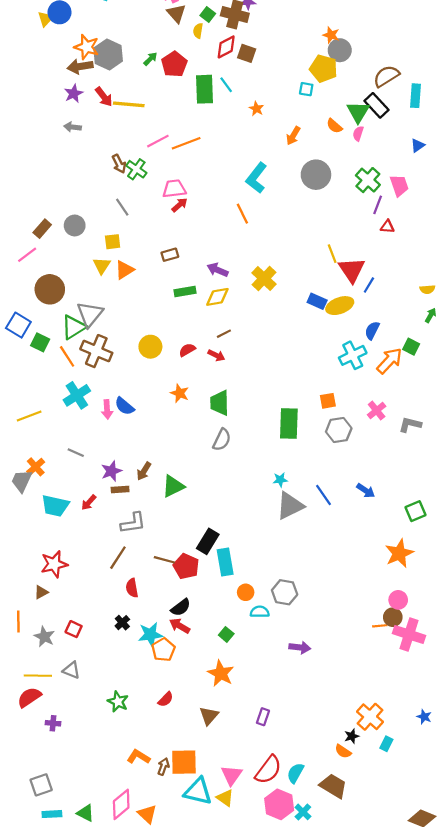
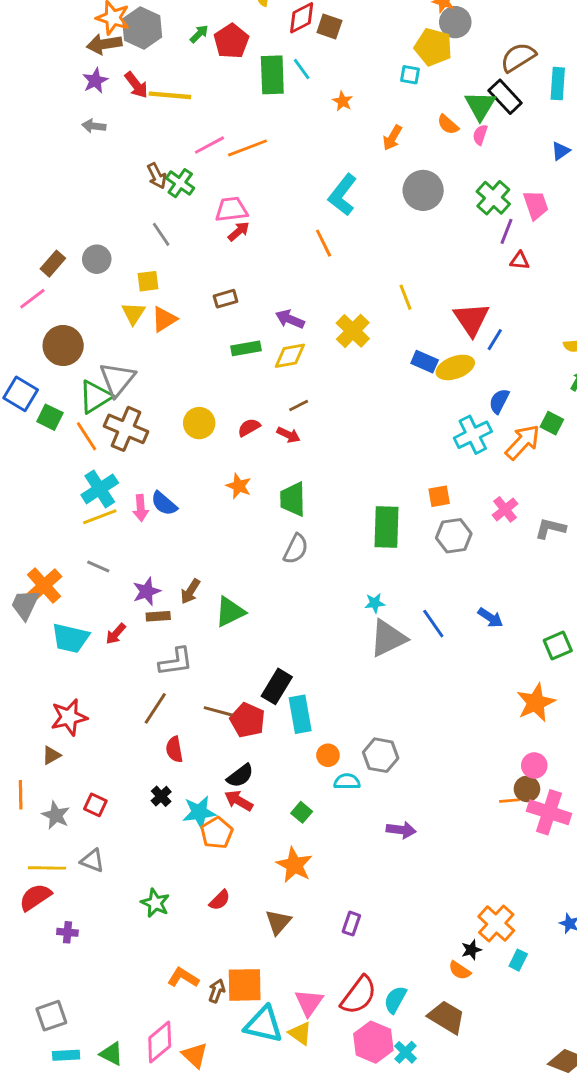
yellow line: (332, 254) -> (406, 297), moved
yellow line: (29, 416) -> (100, 517), moved
orange cross: (36, 467) -> (44, 585), size x1.4

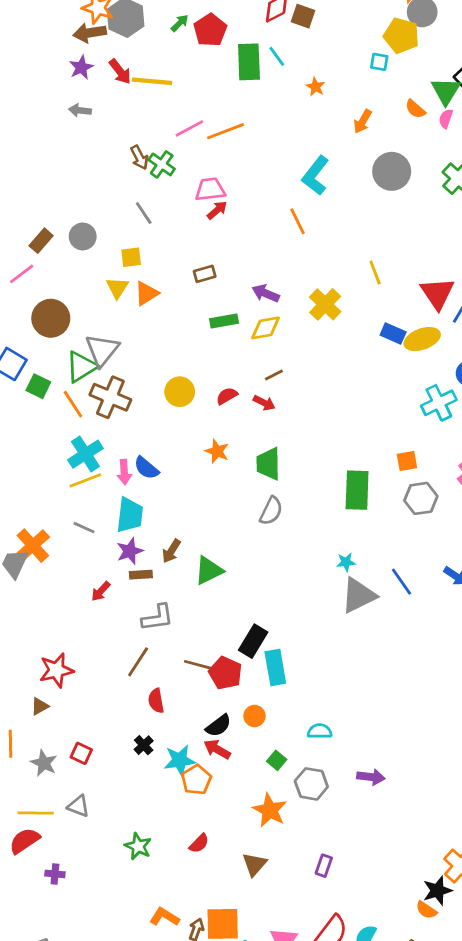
cyan trapezoid: (70, 638) -> (130, 515), moved, turned -96
orange circle: (328, 755) -> (255, 716), moved
gray hexagon: (381, 755) -> (311, 784), moved
black star: (471, 950) -> (437, 891), size x1.5

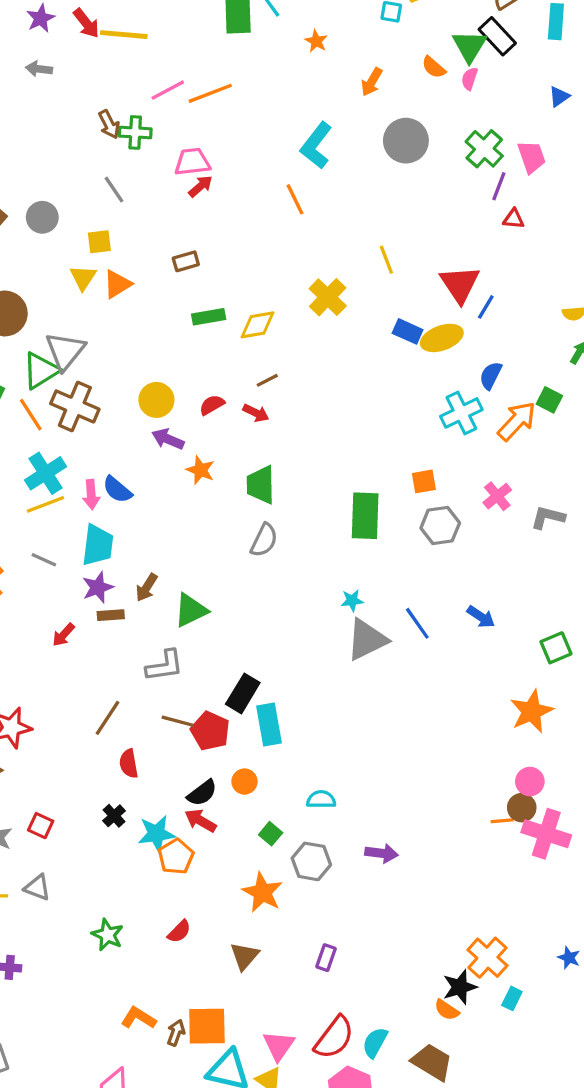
green cross: (162, 164) -> (135, 132), turned -32
purple arrow: (266, 293) -> (168, 439), moved
gray L-shape: (157, 618) -> (165, 666), moved

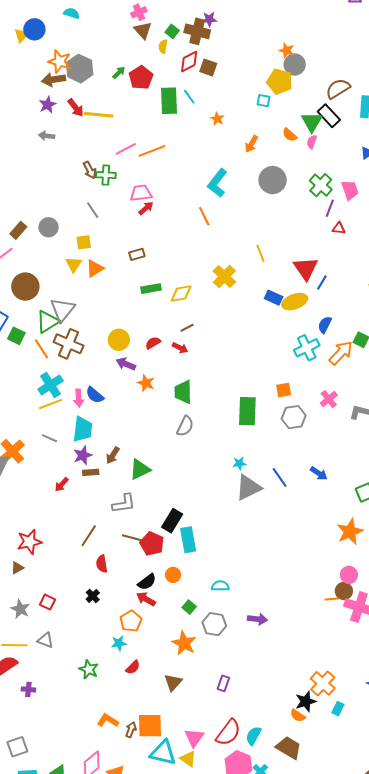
cyan star: (156, 834) -> (119, 643), moved, size x0.7

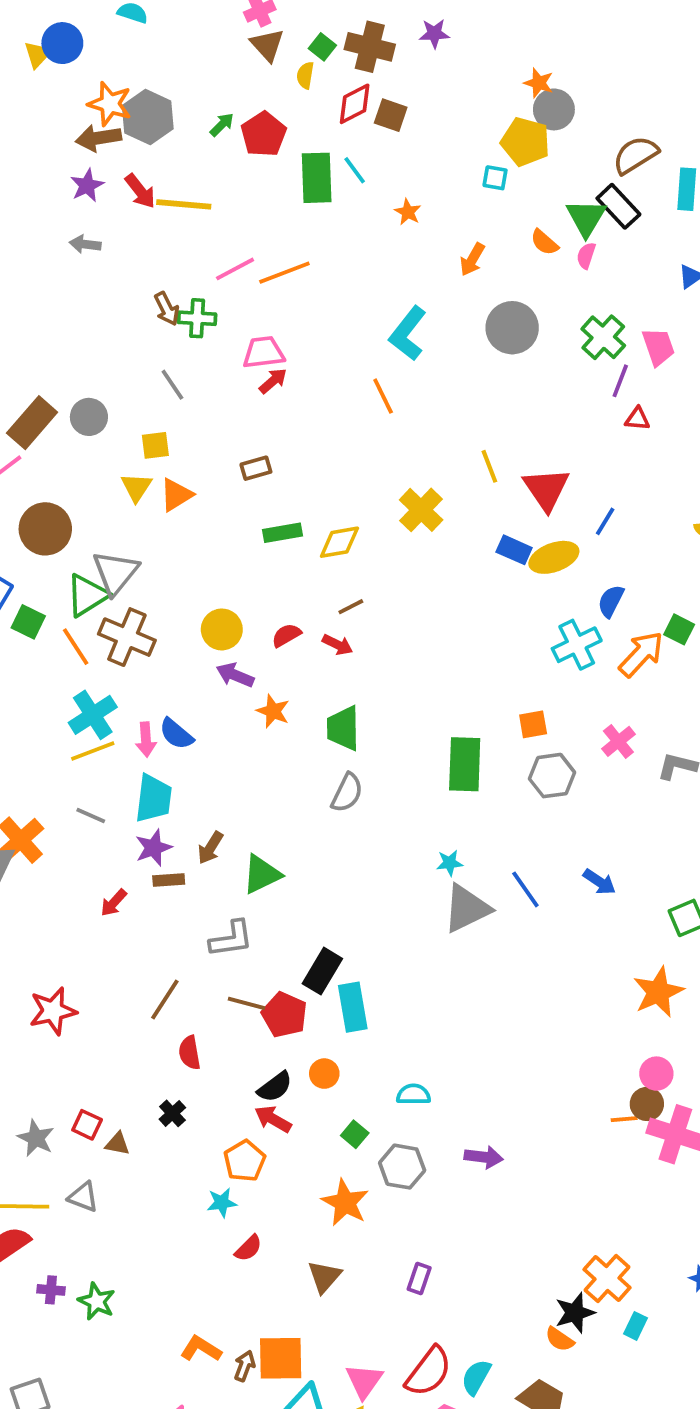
purple star: (209, 19) -> (434, 34), moved
brown rectangle: (18, 230) -> (32, 423), size x1.5
red triangle: (306, 268) -> (546, 489), moved
brown triangle: (17, 568) -> (117, 1144), moved, turned 40
green star: (89, 669) -> (97, 1301), moved

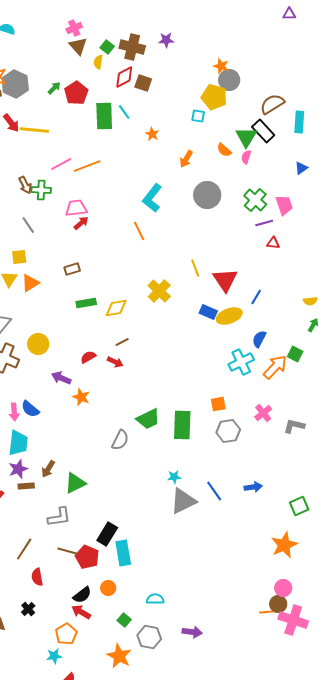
purple line: (620, 381) -> (264, 223), turned 54
yellow circle: (222, 629) -> (38, 344), moved
green trapezoid: (343, 728) -> (148, 419), moved, turned -115
blue arrow: (599, 882) -> (253, 487), turned -42

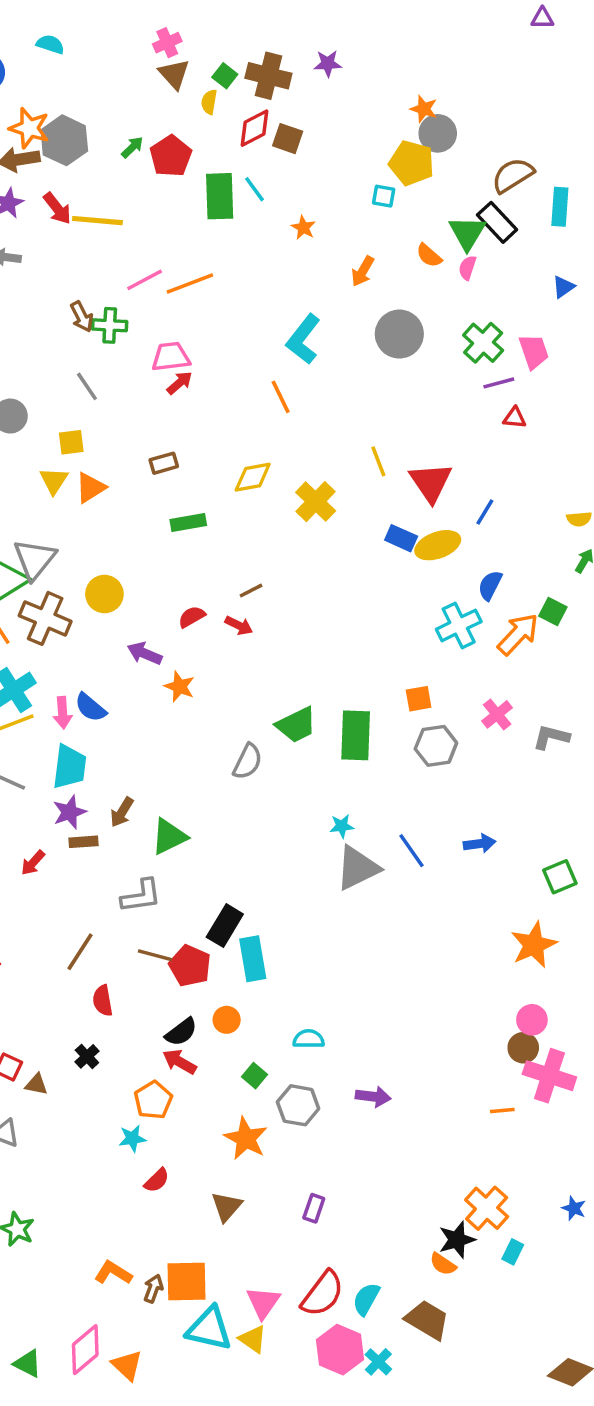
yellow diamond: (116, 308) -> (253, 477), moved
orange line: (266, 612) -> (502, 1111), moved

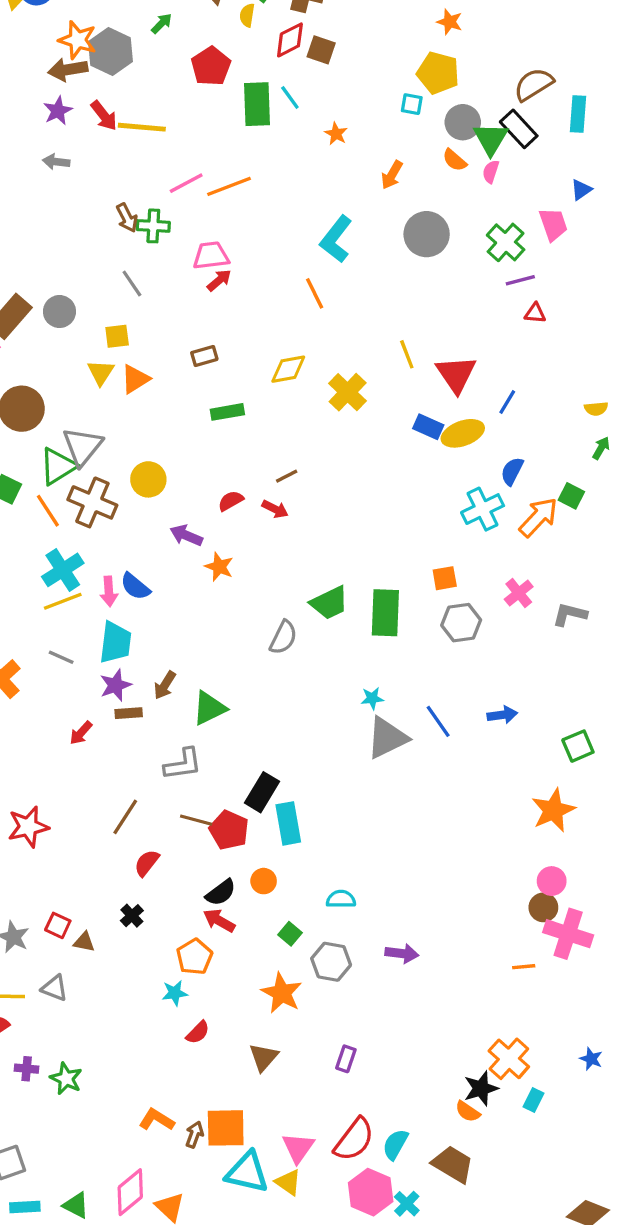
gray circle: (438, 133) -> (463, 122), moved
green arrow: (132, 147) -> (162, 23), moved
pink trapezoid: (534, 351) -> (553, 224), moved
red semicircle: (103, 1001) -> (147, 863), turned 48

